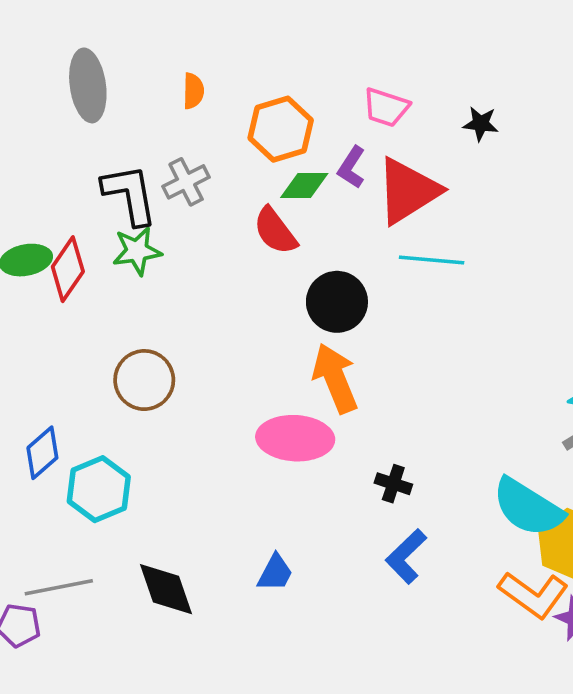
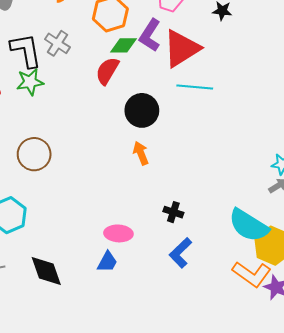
purple L-shape: (352, 167) -> (150, 35), size x1.4
gray cross: (186, 182) -> (57, 43), turned -30
red semicircle: (275, 231) -> (107, 71), turned 68
orange arrow: (335, 378) -> (141, 153), size x0.6
pink ellipse: (295, 438) -> (118, 233), moved, size x0.7

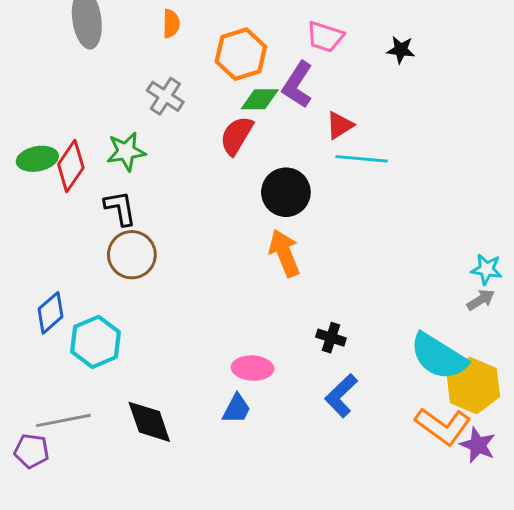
red triangle: (181, 48) -> (340, 125), moved, size x0.5
black L-shape: (26, 50) -> (120, 208), moved, size x0.7
orange arrow: (141, 153) -> (284, 253), size x1.4

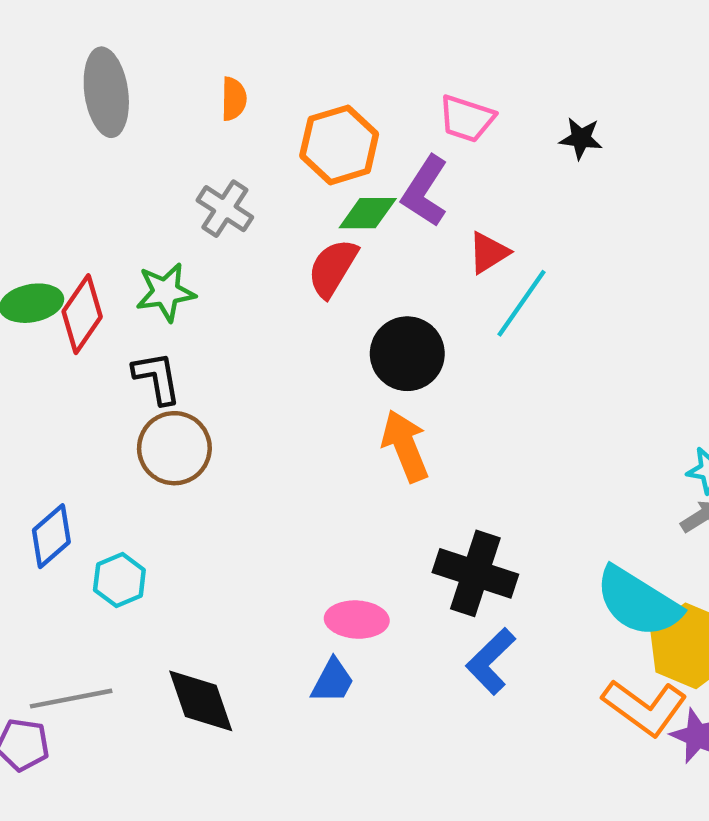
cyan line: (362, 159) -> (522, 303), turned -60
black cross: (331, 338) -> (475, 573), size x1.8
cyan hexagon: (96, 342) -> (119, 580), size x0.7

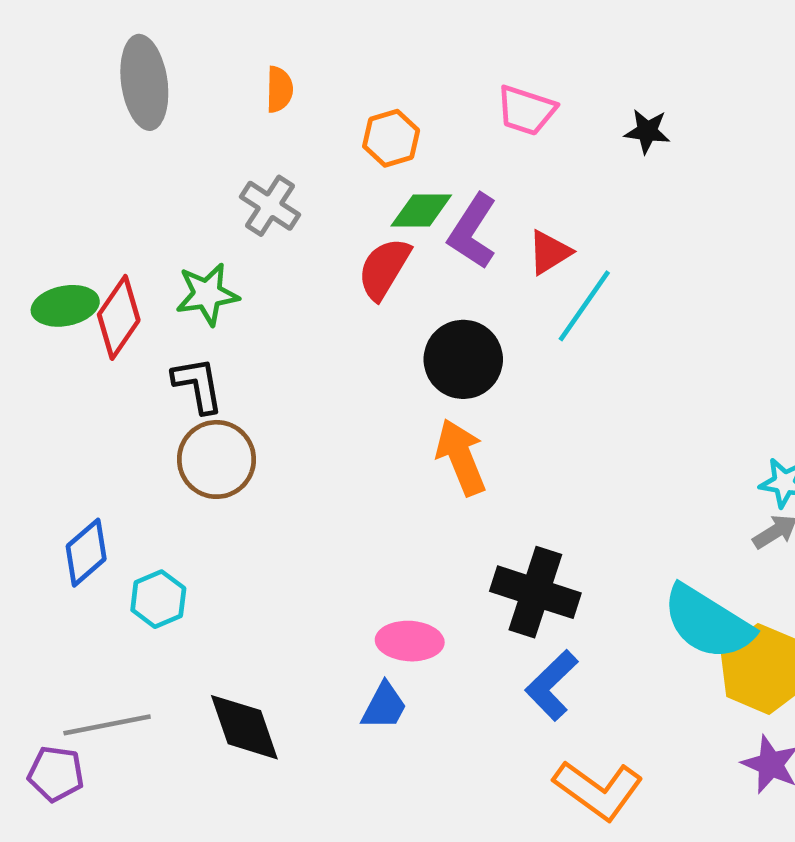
orange hexagon: (339, 145) -> (391, 138), size x0.7
purple L-shape: (425, 191) -> (473, 231), moved
orange L-shape: (645, 707) -> (598, 790), moved

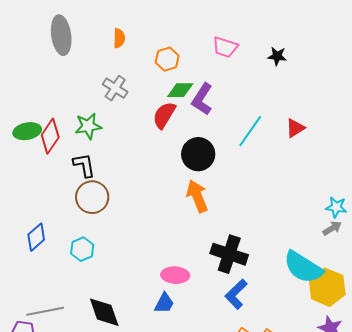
red triangle: (549, 252) -> (295, 128), moved
cyan hexagon: (158, 599) -> (82, 249), moved

